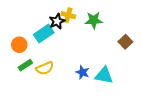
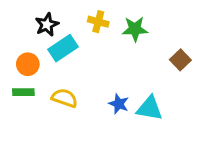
black star: (57, 21) -> (47, 25), moved
green rectangle: (25, 65) -> (23, 92), moved, turned 32
yellow semicircle: (45, 68) -> (64, 98), turned -138

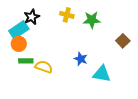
cyan rectangle: (63, 48) -> (19, 30), moved
green rectangle: (23, 92) -> (26, 61), moved
blue star: (119, 104) -> (81, 59), moved

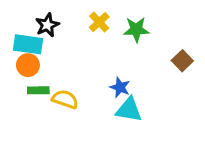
yellow cross: (67, 15) -> (99, 22), turned 32
cyan rectangle: (19, 30) -> (28, 44), turned 42
cyan triangle: (102, 74) -> (129, 110), moved

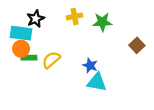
yellow cross: (99, 22) -> (75, 16), turned 32
green rectangle: (38, 90) -> (29, 58), moved
yellow semicircle: (65, 99) -> (51, 60), moved, turned -60

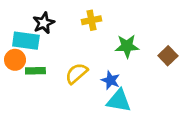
green star: (102, 22) -> (127, 46), moved
orange circle: (21, 49) -> (15, 60), moved
yellow semicircle: (51, 60) -> (76, 73), moved

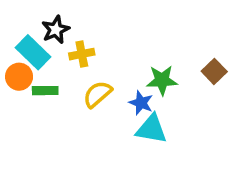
yellow cross: (91, 20) -> (82, 54), moved
cyan rectangle: (26, 41) -> (33, 52), turned 36
green star: (127, 46) -> (162, 80), moved

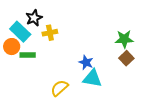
brown square: (214, 71) -> (126, 58), moved
green star: (162, 80) -> (124, 39), moved
yellow semicircle: (97, 94) -> (59, 88), moved

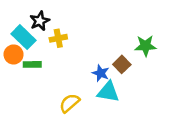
brown square: (126, 58) -> (122, 64), moved

